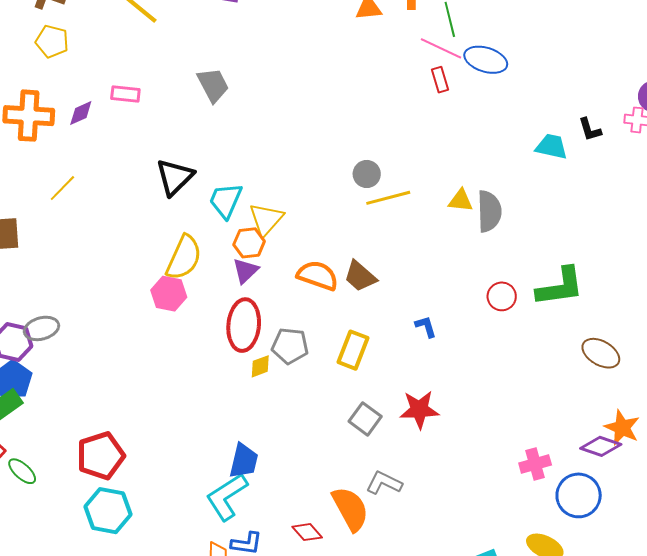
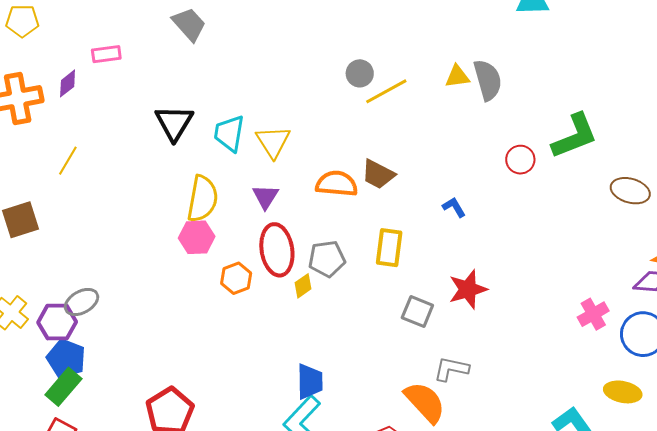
orange hexagon: (249, 243) -> (236, 278), moved

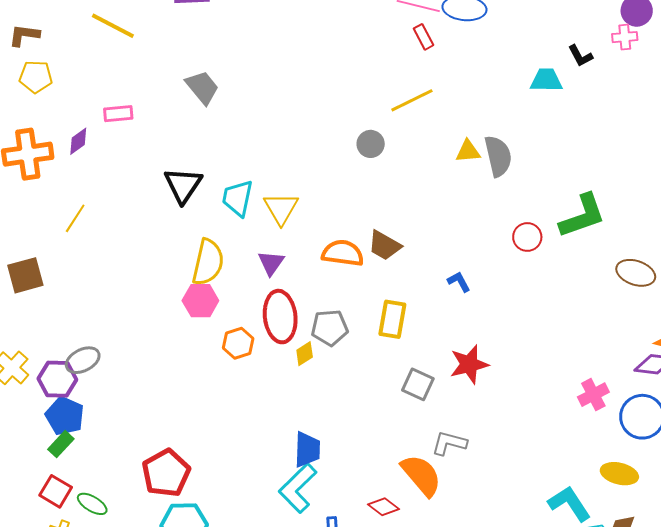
yellow line: (386, 91) -> (412, 100), moved
green rectangle: (63, 387) -> (61, 444), size x0.7

